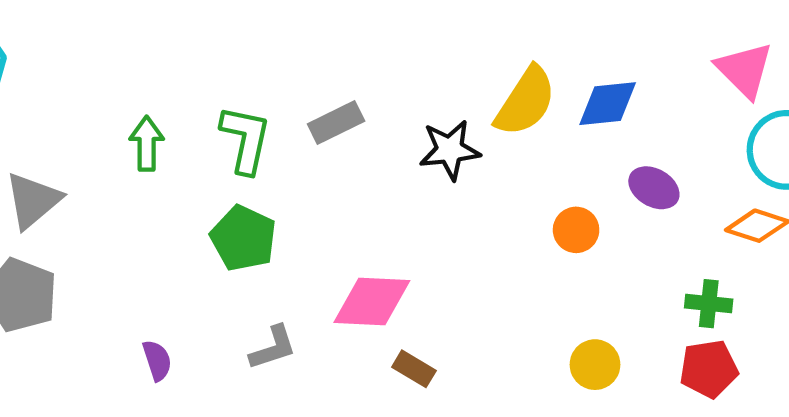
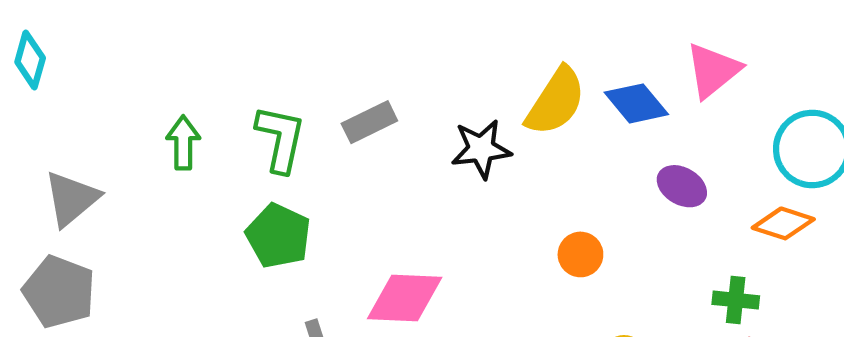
pink triangle: (744, 70) -> (713, 70), moved, turned 36
blue diamond: (608, 104) -> (636, 103), turned 56
orange circle: (576, 230) -> (580, 254), moved

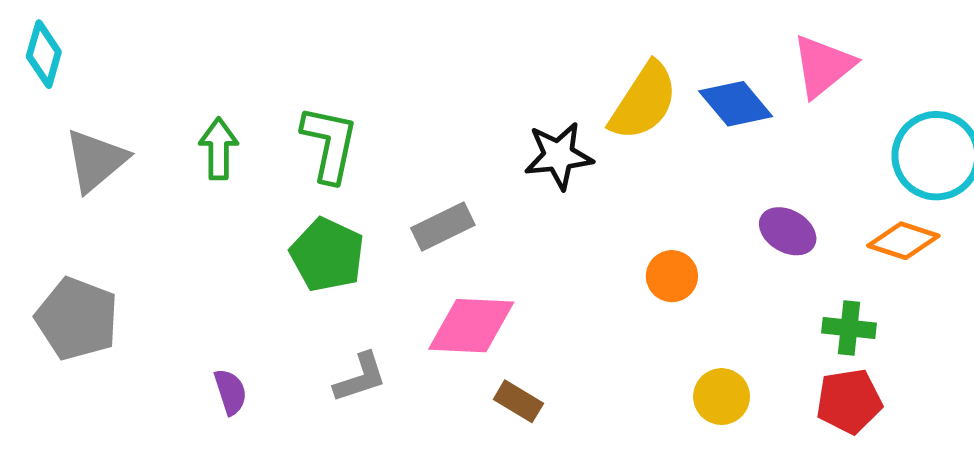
gray rectangle: (369, 122) -> (443, 227), moved
purple ellipse: (682, 186) -> (788, 231), moved
gray triangle: (71, 199) -> (96, 160), moved

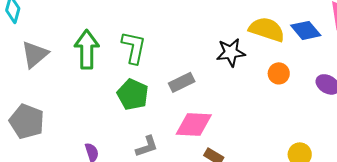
yellow semicircle: (644, 101) -> (267, 29), turned -105
green arrow: (219, 149) -> (87, 49), size x1.5
orange circle: (672, 276) -> (279, 73), moved

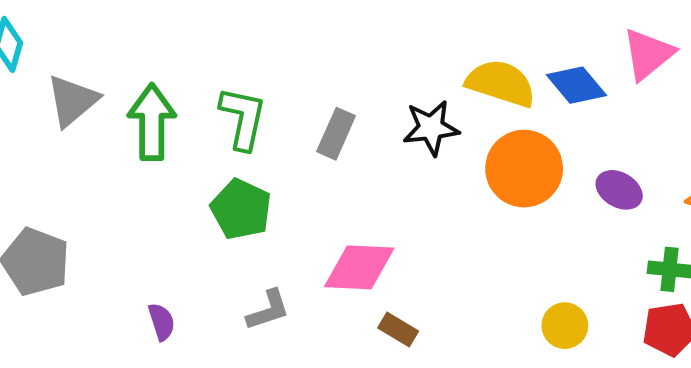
gray triangle: (35, 54) -> (72, 101), moved
orange circle: (279, 73) -> (524, 169), size x1.8
gray rectangle: (182, 82) -> (336, 134), moved, turned -40

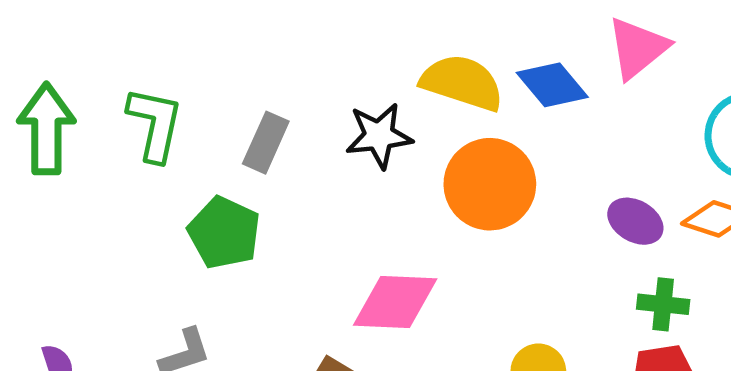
purple ellipse: (619, 190) -> (635, 221), moved
green pentagon: (241, 209) -> (224, 233), moved
pink diamond: (359, 267) -> (395, 302), moved

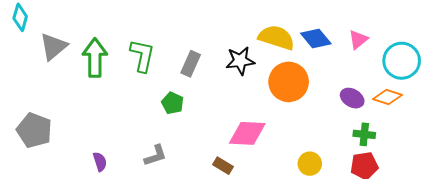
pink triangle: (638, 48) -> (358, 40), moved, size x0.7
green pentagon: (224, 233) -> (173, 103), size x0.7

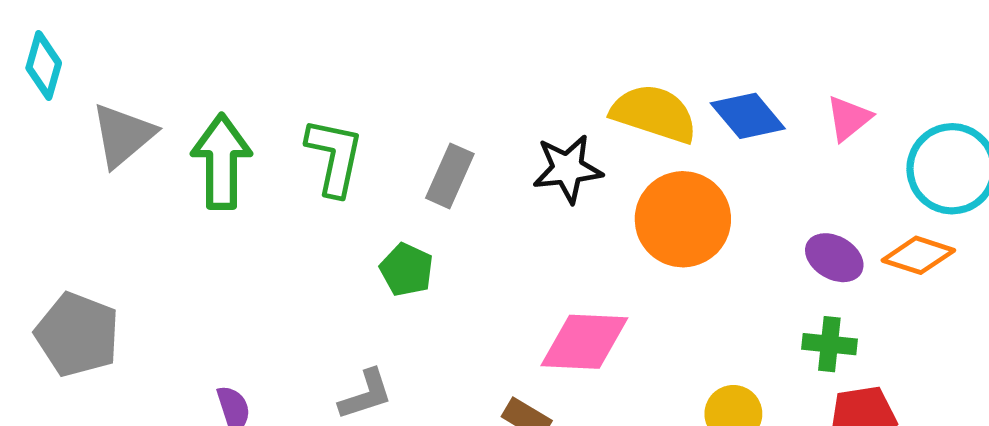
green cross: (364, 134) -> (829, 344), moved

